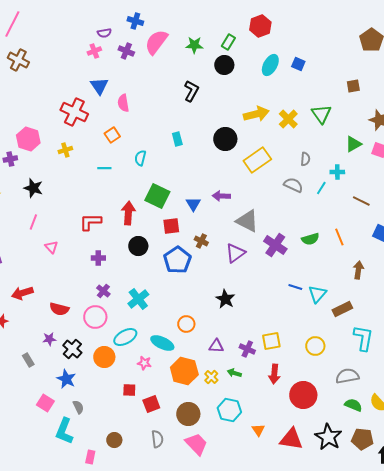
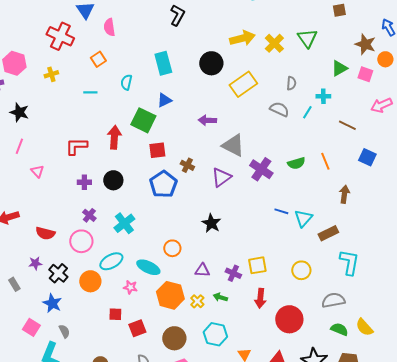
cyan rectangle: (177, 139) -> (163, 63), size x1.6
blue triangle: (193, 204) -> (164, 100), moved, turned 35
black circle: (138, 246) -> (113, 180), moved

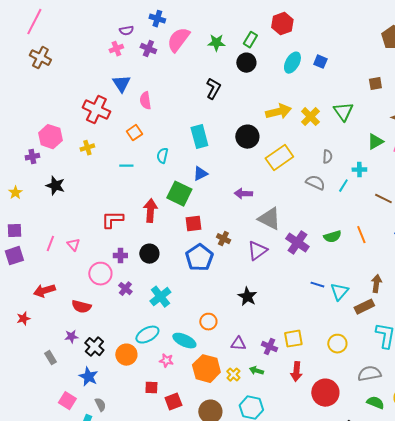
pink line: (19, 146) -> (50, 244), moved
brown arrow: (344, 194) -> (376, 284), moved
pink circle: (81, 241) -> (100, 274), moved

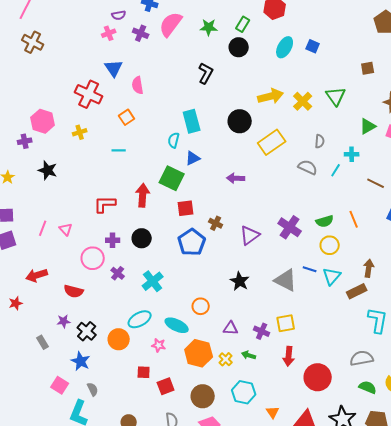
cyan semicircle: (162, 156) -> (174, 140), moved
gray triangle: (269, 219) -> (286, 280), moved
yellow circle: (337, 344) -> (330, 245), moved

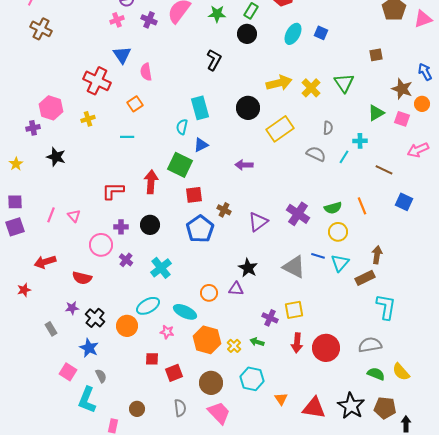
purple triangle: (231, 328) -> (236, 289), moved
red circle: (318, 377) -> (326, 348), moved

